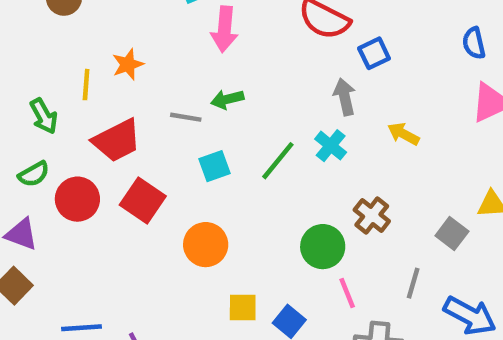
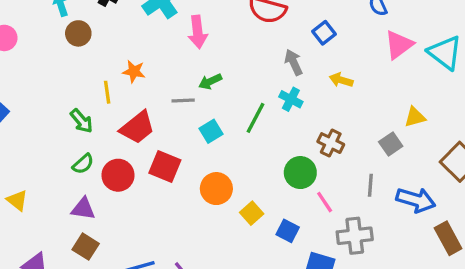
blue square: (374, 53) -> (324, 33), moved
orange star: (128, 64) -> (134, 71), turned -30
gray square: (452, 234) -> (391, 144), turned 30
yellow square: (243, 307) -> (252, 213), moved, turned -30

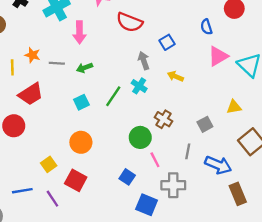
gray line: (183, 101) -> (57, 63), moved
yellow triangle: (415, 117) -> (234, 107), moved
red square: (165, 166) -> (76, 180), moved
yellow square: (252, 213) -> (49, 164), moved

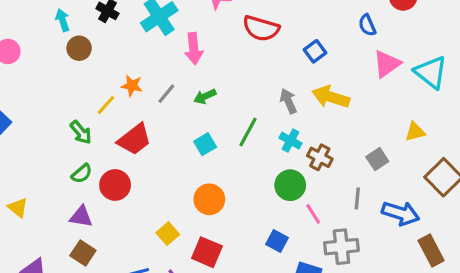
gray arrow: (144, 61) -> (288, 101), moved
gray line: (57, 63) -> (166, 94), turned -49
yellow line: (12, 67) -> (106, 105), turned 49
yellow arrow: (175, 76) -> (331, 97), size x1.6
cyan cross: (139, 86) -> (291, 141), moved

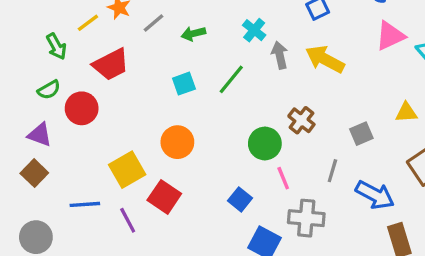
cyan cross: (291, 141) -> (254, 30), moved
yellow square: (168, 234) -> (127, 170), size x1.5

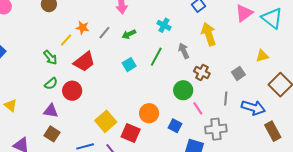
gray arrow: (280, 55) -> (184, 51), moved
yellow arrow: (325, 59) -> (209, 34), turned 55
orange circle: (177, 142) -> (149, 113), moved

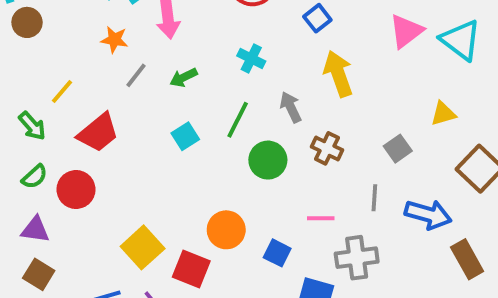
orange star: (82, 28) -> (114, 40), moved
green circle: (183, 90) -> (268, 160), moved
pink line: (198, 108) -> (321, 218), turned -56

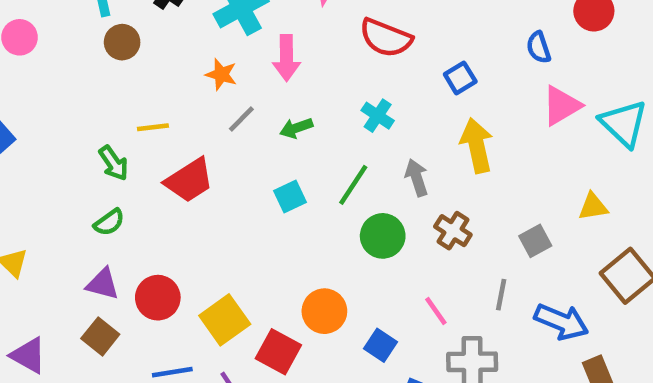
yellow line: (62, 91) -> (153, 127), turned 36
red circle: (76, 190) -> (158, 298), moved
pink line: (321, 218) -> (436, 311), turned 48

